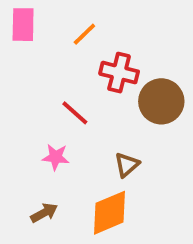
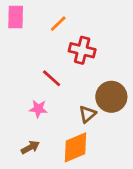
brown circle: (161, 101) -> (111, 97), moved

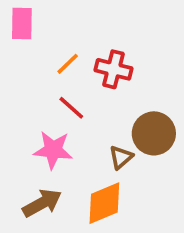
orange line: (58, 24) -> (68, 64), moved
pink star: (38, 109) -> (53, 150), size x1.5
brown arrow: (30, 147) -> (42, 203), size x1.5

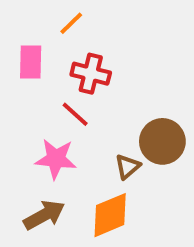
pink rectangle: (22, 23) -> (31, 62), moved
orange line: (68, 64) -> (71, 23), moved
red cross: (114, 69) -> (91, 74), moved

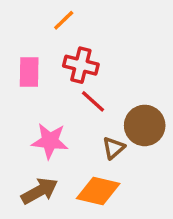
pink rectangle: (31, 62) -> (29, 72), moved
red line: (75, 114) -> (93, 101), moved
orange diamond: (110, 215) -> (98, 191), turned 36

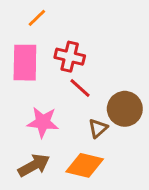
orange line: (64, 20) -> (37, 18), moved
pink rectangle: (29, 72) -> (25, 63), size x1.4

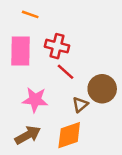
orange line: (37, 18) -> (30, 14), turned 63
orange diamond: (85, 165) -> (69, 135), turned -32

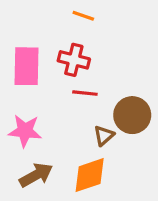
orange line: (30, 14) -> (83, 16), moved
red line: (66, 72) -> (85, 93), turned -36
pink star: (35, 100) -> (25, 131), moved

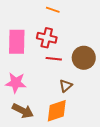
brown circle: (132, 115) -> (84, 58), moved
brown arrow: (36, 175) -> (23, 111), turned 55

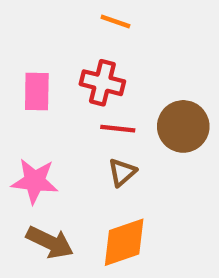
pink rectangle: (17, 42) -> (37, 91), size x0.7
brown triangle: (66, 86) -> (122, 172), moved

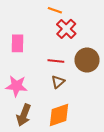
red cross: (102, 83) -> (66, 29), moved, turned 30
brown arrow: (50, 242) -> (24, 115), turned 85

